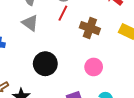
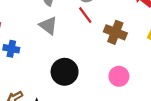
red line: (63, 13) -> (85, 15), turned -63

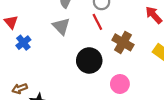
blue cross: (11, 49) -> (23, 43), turned 32
black circle: (65, 72) -> (89, 60), moved

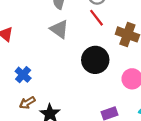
blue cross: (23, 43) -> (23, 75), moved

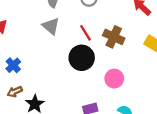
red line: (96, 18) -> (85, 33), moved

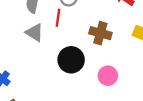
red line: (85, 33) -> (58, 18), moved, turned 49

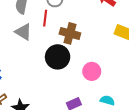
brown cross: (100, 33) -> (70, 33), moved

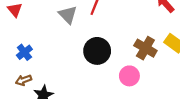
brown cross: (70, 33) -> (145, 48), moved

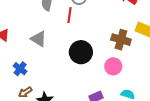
gray triangle: (68, 15) -> (39, 39), moved

